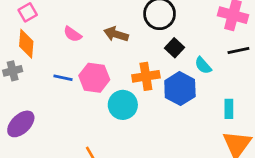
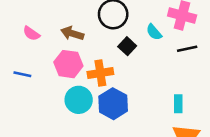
cyan semicircle: (203, 65) -> (154, 32), moved
pink hexagon: (94, 78) -> (68, 64), moved
blue hexagon: (180, 89) -> (113, 104), moved

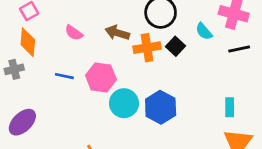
pink hexagon: (68, 64) -> (101, 77), moved
orange cross: (100, 73) -> (147, 48), moved

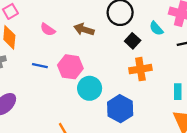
orange cross: (147, 48) -> (140, 69), moved
blue hexagon: (161, 107) -> (120, 109), moved

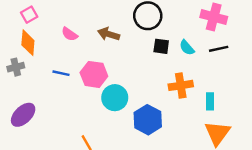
cyan semicircle: (156, 28) -> (187, 48), moved
black square: (133, 41) -> (161, 46), turned -35
orange cross: (140, 69) -> (181, 85), moved

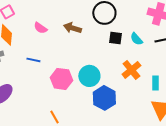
pink hexagon: (94, 74) -> (61, 79), moved
orange cross: (181, 85) -> (131, 70), turned -30
cyan circle: (115, 98) -> (89, 76), moved

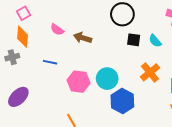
brown arrow: (72, 28) -> (83, 38), moved

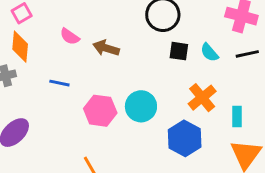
blue hexagon: (122, 101) -> (185, 138), moved

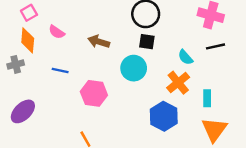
pink semicircle: (70, 36) -> (57, 32), moved
black square: (179, 51) -> (147, 42), moved
cyan semicircle: (209, 52) -> (185, 57), moved
cyan circle: (141, 106) -> (134, 68), moved

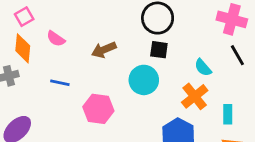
brown arrow: (99, 42) -> (104, 50), turned -40
black line: (216, 46) -> (237, 55), turned 72

